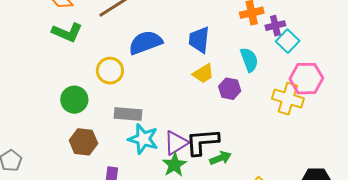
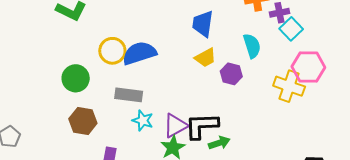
blue semicircle: (145, 43) -> (139, 53), moved
cyan star: (143, 139) -> (143, 120), size x0.7

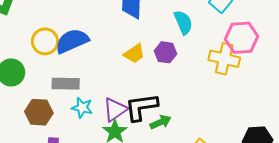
yellow trapezoid: (205, 58) -> (134, 54), moved
brown hexagon: (83, 121) -> (39, 112), moved

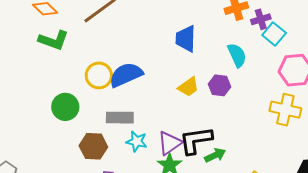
yellow cross: (224, 59) -> (285, 110), moved

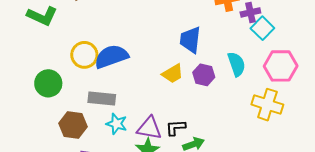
blue trapezoid: (186, 39) -> (190, 40), moved
cyan semicircle: (237, 55) -> (236, 64), moved
black L-shape: (196, 140) -> (176, 128), size x0.6
purple triangle: (170, 143) -> (149, 128), turned 40

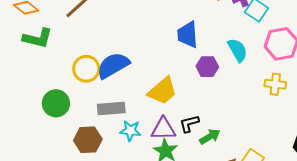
yellow trapezoid: (173, 74) -> (162, 91), moved, size x1.4
yellow cross: (267, 105) -> (275, 84), size x0.7

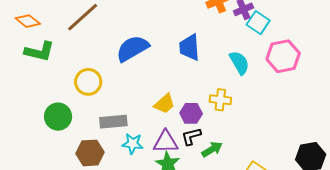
blue semicircle: (113, 65) -> (132, 48), moved
purple hexagon: (207, 67) -> (191, 113), moved
yellow cross: (275, 84) -> (220, 100), moved
yellow trapezoid: (162, 91) -> (164, 104), size x0.7

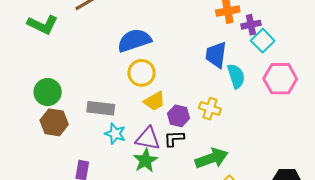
blue trapezoid: (189, 47) -> (216, 55), moved
yellow circle: (88, 82) -> (142, 73), moved
green arrow: (212, 149) -> (212, 158), moved, size x1.5
brown hexagon: (90, 153) -> (54, 122), moved

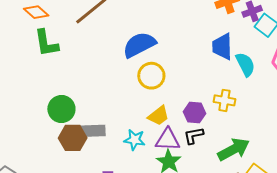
green L-shape: (43, 25) -> (46, 43), turned 64
yellow trapezoid: (154, 101) -> (159, 116), moved
gray rectangle: (101, 108) -> (92, 131), moved

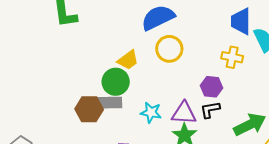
yellow cross: (224, 100) -> (232, 57), moved
green circle: (61, 109) -> (116, 82), moved
yellow trapezoid: (159, 116) -> (128, 60), moved

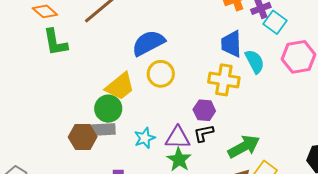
yellow cross: (232, 57) -> (224, 80), size x1.4
yellow trapezoid: (128, 60) -> (120, 86), size x1.4
cyan star: (151, 112) -> (145, 138), turned -30

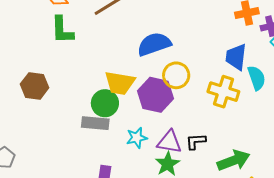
yellow circle: (161, 74) -> (176, 75), moved
yellow trapezoid: (120, 86) -> (120, 83), turned 40
purple hexagon: (204, 110) -> (155, 95), moved, size x1.6
brown hexagon: (83, 137) -> (35, 86), moved

